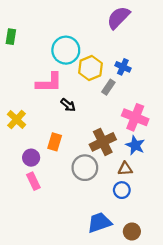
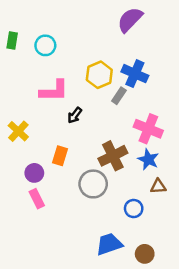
cyan circle: (66, 50) -> (45, 45), moved, size x0.7
blue cross: (123, 67) -> (135, 74), size x1.5
black arrow: (68, 105) -> (75, 115), turned 88
brown triangle: (125, 169) -> (158, 186), moved

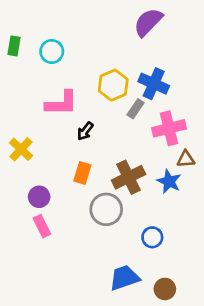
pink cross: (148, 129) -> (169, 128), moved, turned -36
orange rectangle: (60, 156) -> (82, 173), moved
brown triangle: (158, 186) -> (186, 159), moved

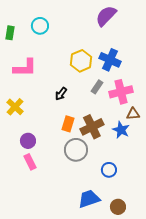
cyan circle: (52, 51) -> (40, 26), moved
pink L-shape: (61, 103) -> (25, 68), moved
gray rectangle: (136, 109) -> (97, 87), moved
orange rectangle: (82, 173) -> (68, 124), moved

